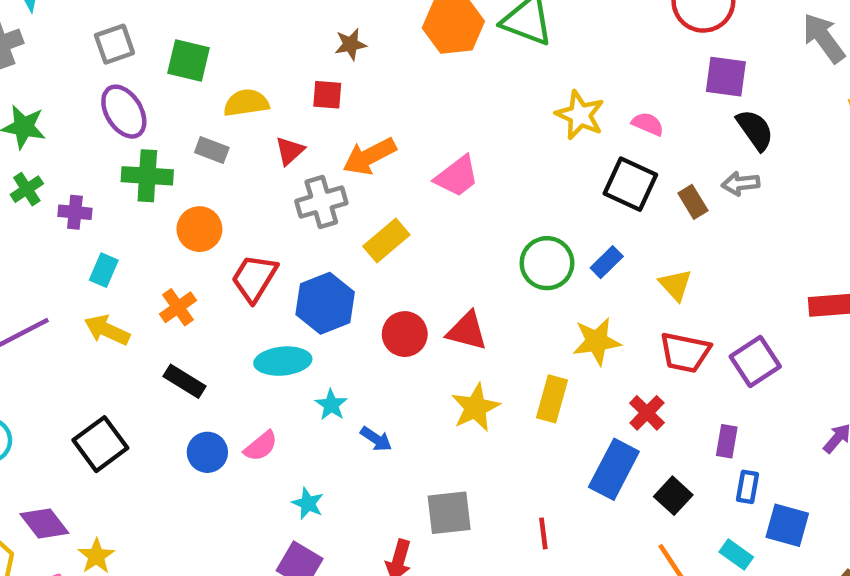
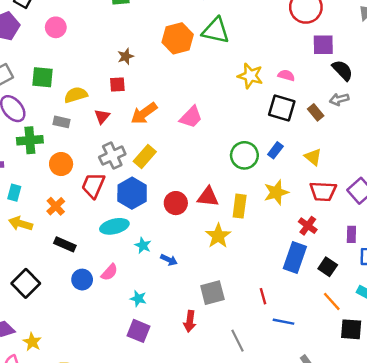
gray cross: (321, 202) -> (112, 156), moved
yellow rectangle: (386, 241) -> (145, 156), moved
yellow rectangle: (552, 399) -> (240, 206), moved

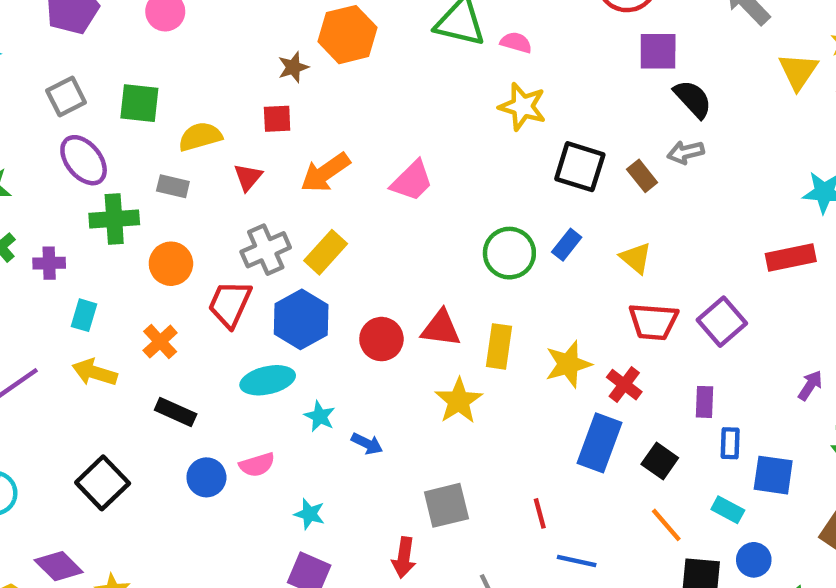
orange hexagon: (178, 38) -> (348, 35), moved
pink semicircle: (286, 75) -> (516, 43), moved
yellow star: (276, 192) -> (568, 364), moved
pink semicircle: (109, 272) -> (257, 465), turned 30

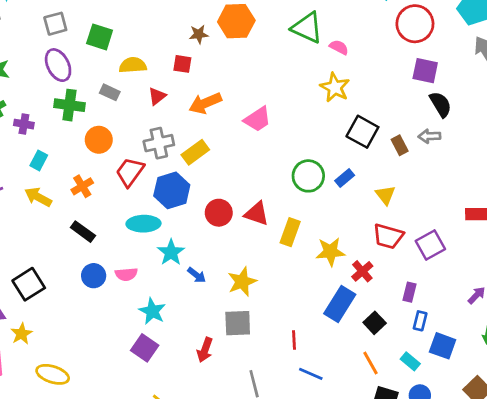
yellow star: (459, 401) -> (242, 282), moved
cyan star: (320, 416) -> (171, 252), size x1.4
black square: (103, 483) -> (29, 284), moved
cyan star: (309, 514) -> (152, 311), size x1.4

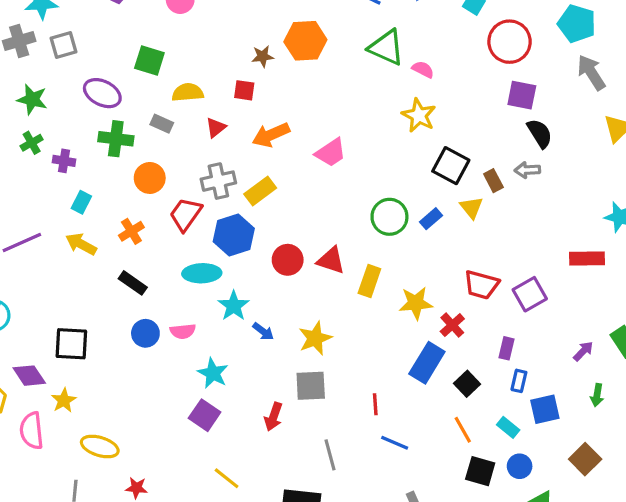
gray square: (55, 24) -> (63, 45), moved
purple ellipse: (58, 65) -> (102, 93), turned -36
yellow triangle: (385, 195) -> (471, 208), moved
black square: (29, 284) -> (71, 344), turned 36
blue square: (443, 346) -> (545, 409), turned -32

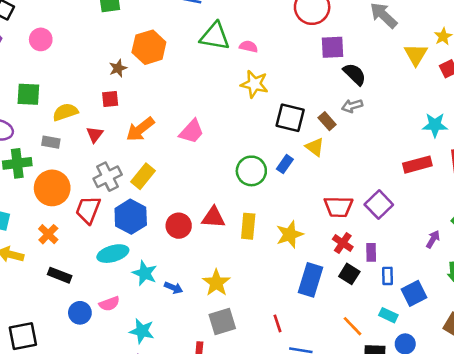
orange circle: (150, 178) -> (52, 188), size x1.4
red cross: (452, 325) -> (343, 243), moved
black square: (467, 384) -> (349, 274), moved

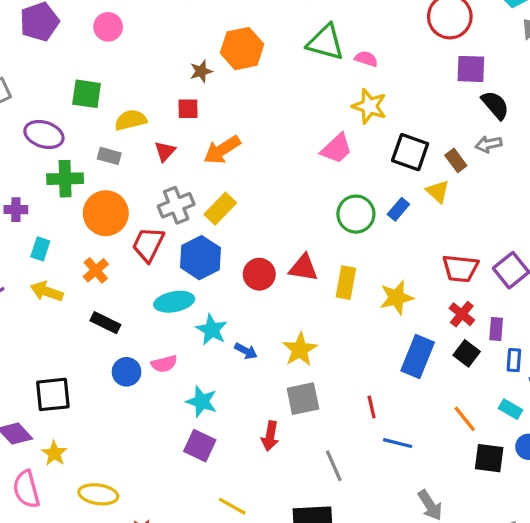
pink trapezoid: (192, 131) -> (337, 149), moved

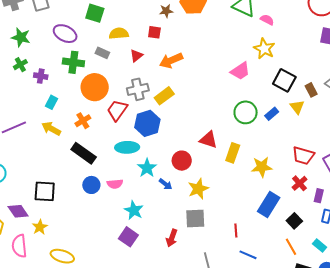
red circle: (259, 274) -> (182, 161), moved
black rectangle: (105, 323) -> (84, 153), size x1.4
black square: (467, 353) -> (294, 221), moved

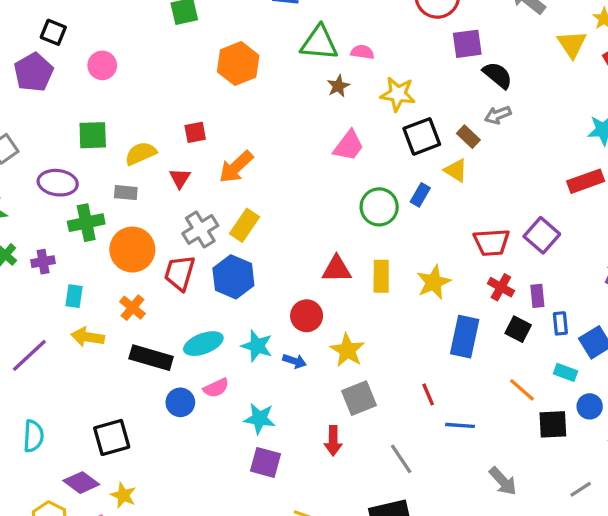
brown star: (166, 11) -> (338, 86), moved
yellow star: (264, 49) -> (398, 94), moved
black square: (284, 80) -> (422, 136), turned -30
cyan ellipse: (127, 147) -> (203, 344), moved
black square: (294, 221) -> (518, 329), moved

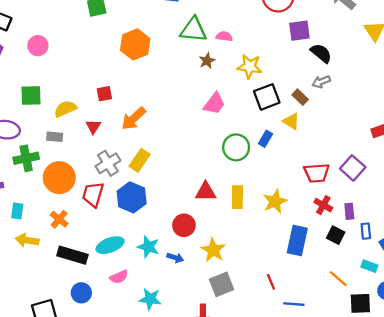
blue circle: (180, 402) -> (81, 293), moved

